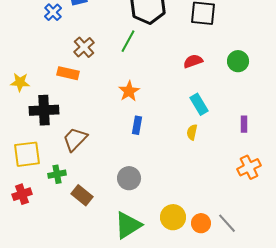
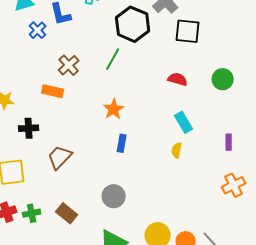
red semicircle: (193, 61) -> (178, 79), turned 36
black cross: (44, 110) -> (29, 128), size x0.7
green cross: (57, 174) -> (32, 213), moved

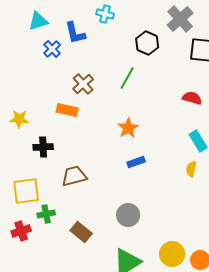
black hexagon: (133, 24) -> (147, 43), size x0.7
blue rectangle: (122, 143) -> (136, 162), turned 60
brown trapezoid: (60, 157) -> (74, 176), turned 32
green cross: (32, 213) -> (46, 214), moved

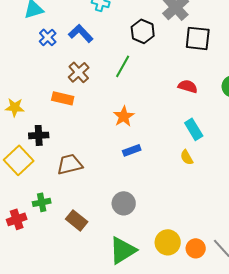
blue L-shape: (75, 33) -> (81, 33), moved, turned 150
yellow semicircle: (191, 169) -> (187, 157), turned -42
yellow square: (26, 191) -> (19, 160), moved, turned -36

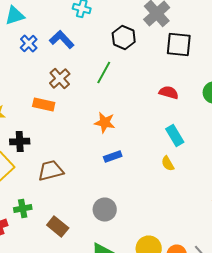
orange star: (124, 116) -> (105, 122), turned -30

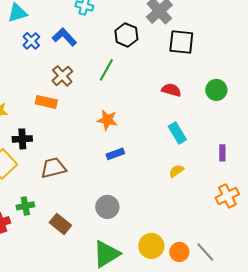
yellow semicircle: (168, 164) -> (176, 171), moved, turned 84

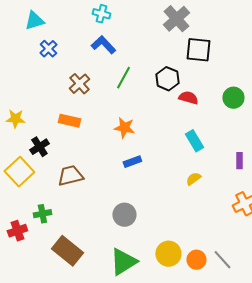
black hexagon: (126, 35) -> (167, 79), moved
blue L-shape: (64, 37) -> (103, 45), moved
orange rectangle: (46, 102) -> (69, 121), moved
black cross: (22, 139) -> (39, 147), turned -30
brown rectangle: (60, 224) -> (67, 251), moved, size x1.4

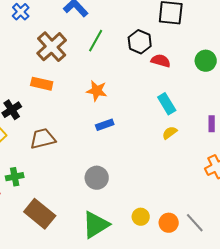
brown cross: (79, 84) -> (52, 47), size x1.4
yellow semicircle: (193, 179) -> (170, 133), moved
yellow circle: (168, 254) -> (141, 217), size x0.7

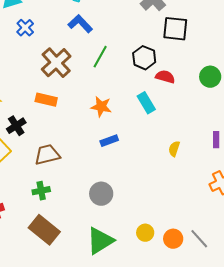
cyan rectangle: (167, 104) -> (146, 103), moved
yellow semicircle: (170, 133) -> (174, 149), turned -35
green cross: (15, 177) -> (41, 191), moved

